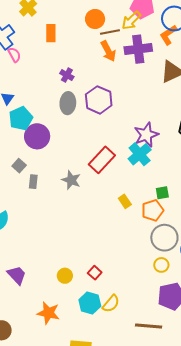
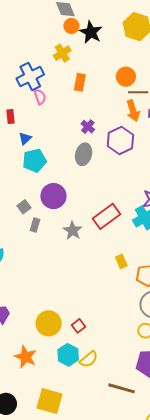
purple hexagon: (99, 100) -> (120, 140), moved
purple circle: (37, 136) -> (53, 196), moved
yellow circle: (65, 276) -> (49, 323), size x1.6

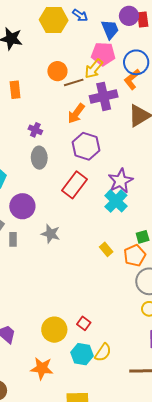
orange arrow: (133, 111) -> (76, 114), moved, turned 70
purple hexagon: (120, 140) -> (86, 146), moved
red rectangle: (106, 216) -> (74, 185), moved

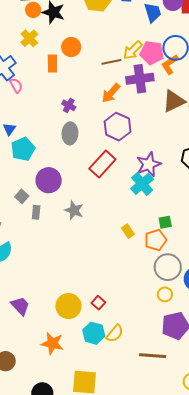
pink pentagon: (103, 54) -> (152, 53), moved
orange circle: (57, 71) -> (71, 47), moved

